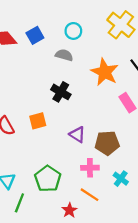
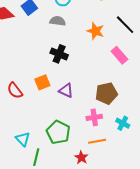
orange star: (105, 72) -> (95, 31), size x0.7
purple triangle: (77, 134) -> (66, 91), moved
orange line: (89, 195) -> (97, 141), turned -36

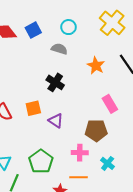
pink rectangle: (119, 55) -> (110, 104), moved

